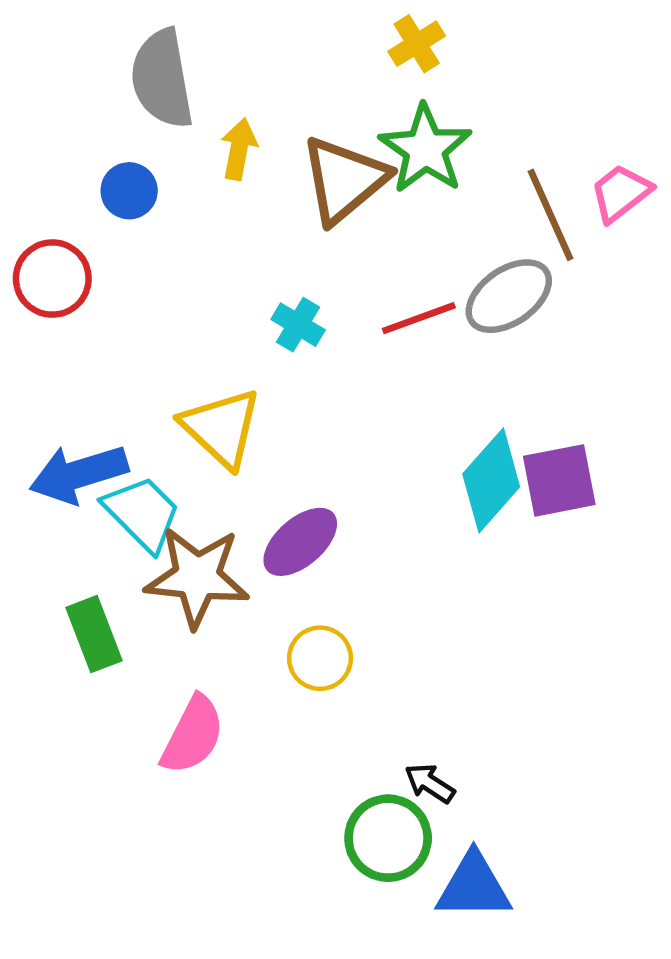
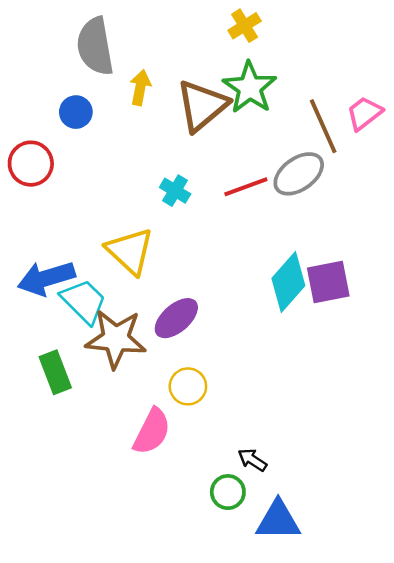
pink semicircle: (193, 735) -> (152, 431), moved
green circle: (388, 838) -> (228, 492), size x0.7

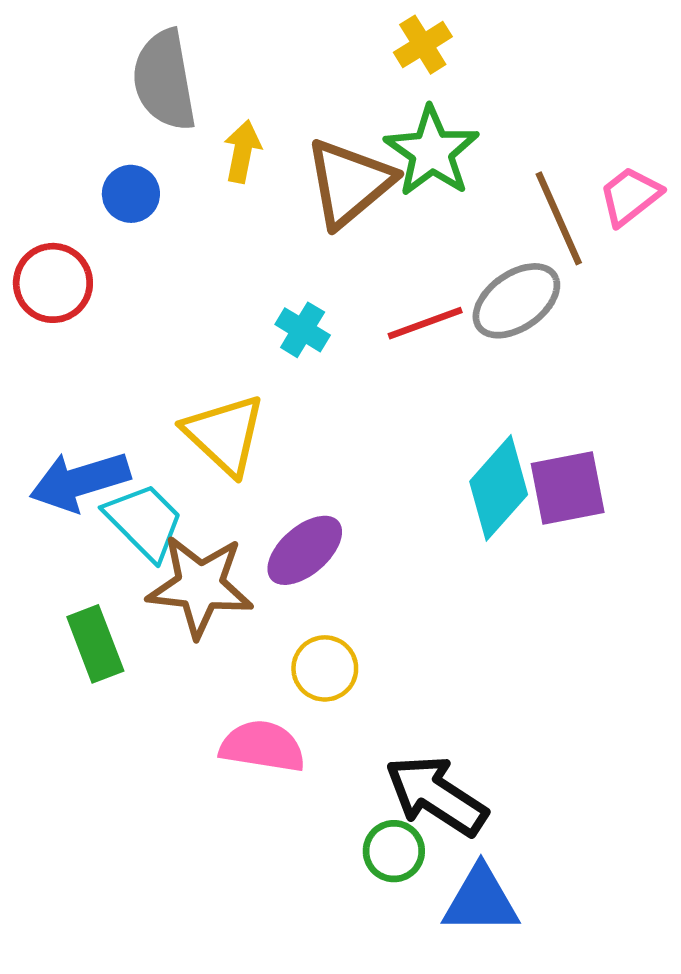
pink semicircle: (152, 431) -> (262, 746), turned -108
black arrow: (252, 460) -> (436, 795), size x2.0

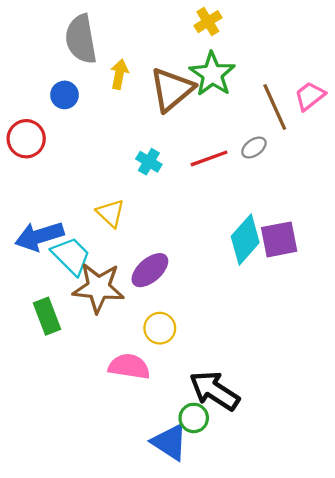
gray ellipse: (516, 301) -> (254, 147), size x0.6
yellow triangle: (225, 434) -> (111, 213), size x0.7
blue triangle: (481, 900) -> (170, 442), moved, turned 33

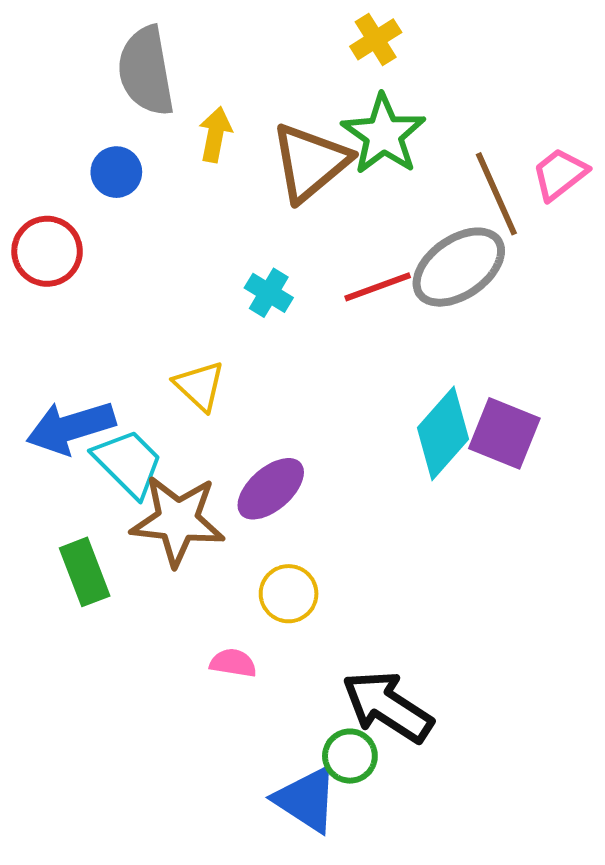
gray ellipse: (254, 147) -> (459, 267), size x2.0
purple square: (279, 239) -> (504, 433), turned 33
pink semicircle: (129, 366) -> (233, 663), size x0.6

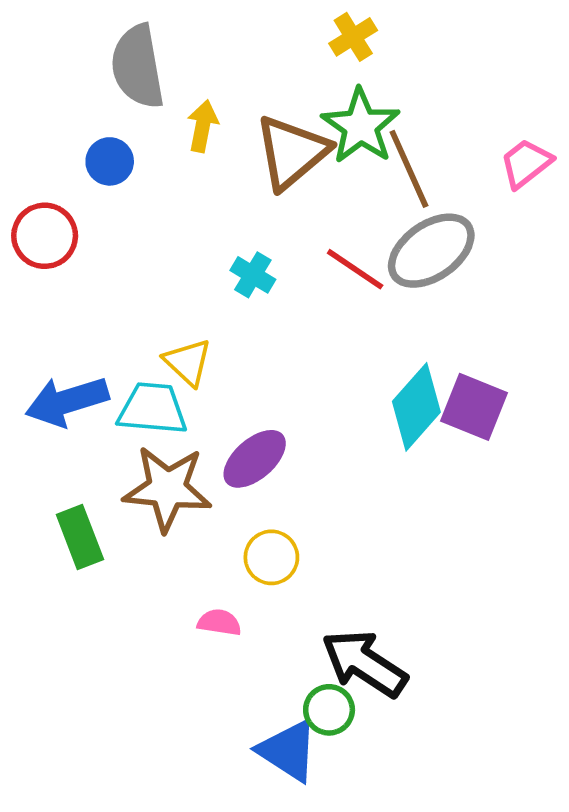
brown line: (496, 194) -> (409, 169), moved
red line: (378, 287) -> (355, 269), turned 54
cyan trapezoid: (128, 463) -> (152, 409), moved, turned -40

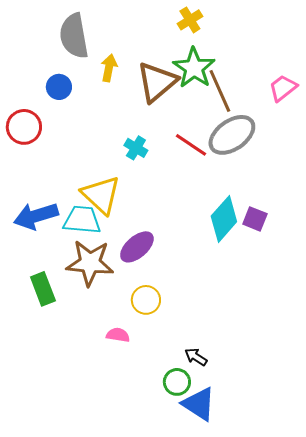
yellow triangle: (188, 362) -> (101, 195), size x1.5
purple square: (474, 407) -> (255, 219), size x0.7
black arrow: (364, 663) -> (196, 357), size x0.5
blue triangle: (288, 751) -> (199, 404), moved

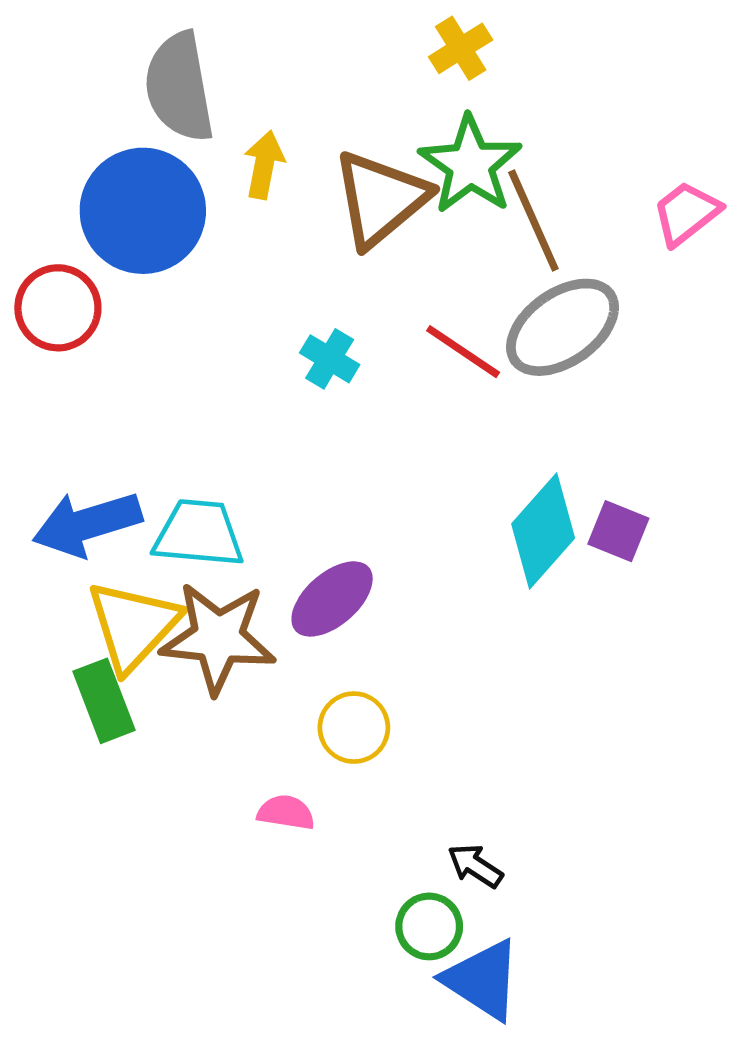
blue circle: (59, 87) -> (143, 211), size x2.0
yellow triangle: (101, 195) -> (133, 626), moved, turned 30

